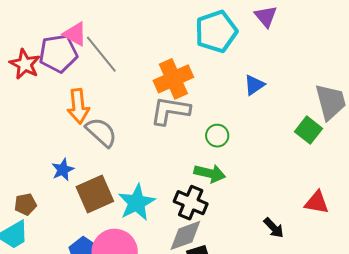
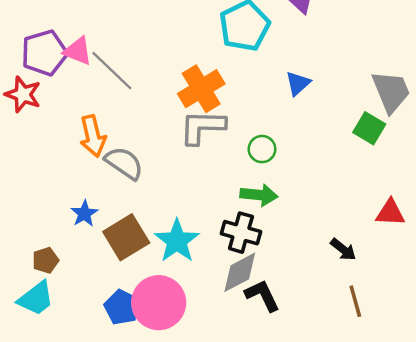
purple pentagon: (58, 53) -> (44, 53), moved

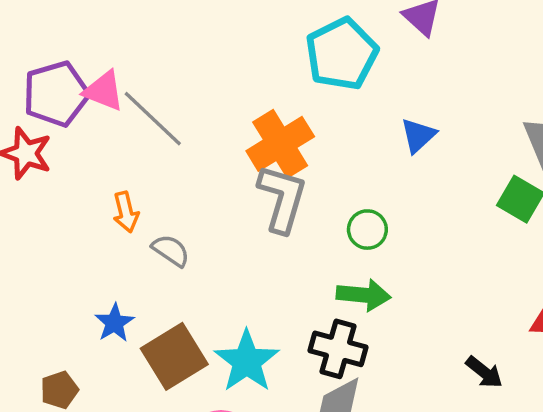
gray L-shape: (202, 127) -> (282, 198), turned 105
orange arrow: (93, 136) -> (126, 212), size x0.7
gray semicircle: (124, 163) -> (171, 250), size x0.7

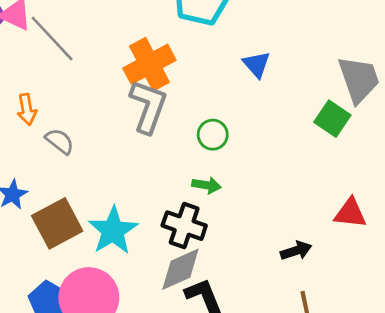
blue triangle: (418, 135) -> (257, 64), turned -32
green arrow: (364, 295) -> (207, 185), size x0.7
black arrow: (484, 372) -> (296, 251), turned -60

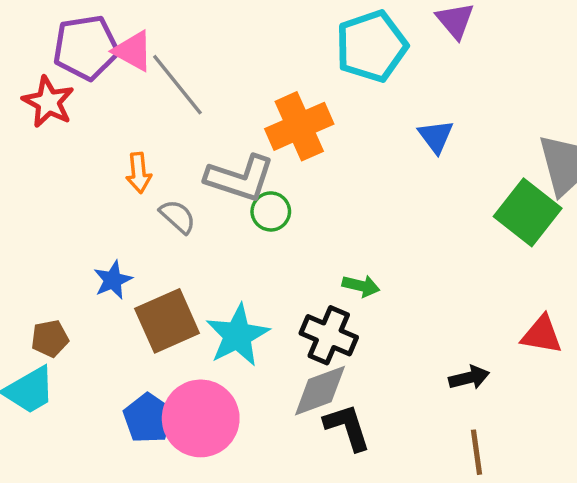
gray L-shape: (148, 107) -> (240, 178), moved, turned 84
green square: (332, 119) -> (528, 212), size x1.4
green circle: (213, 135) -> (271, 211), moved

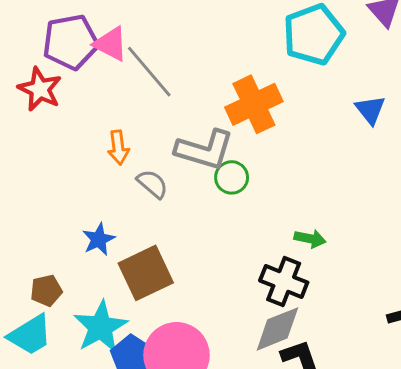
cyan star: (237, 335) -> (101, 327), moved

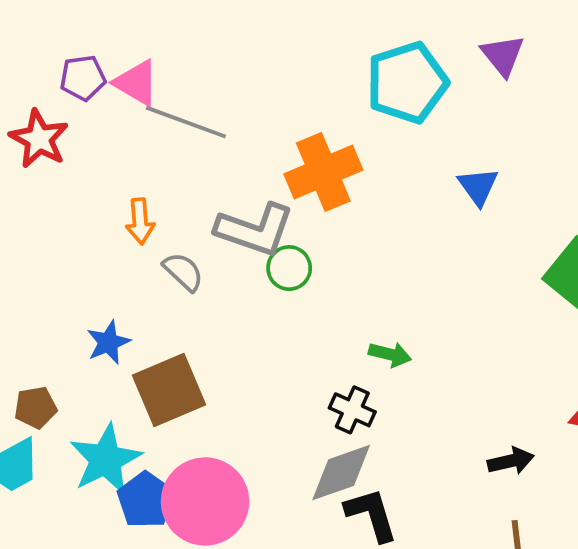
purple pentagon: (70, 42) -> (83, 78), size x0.6
gray line: (149, 72) -> (186, 122), turned -32
black cross: (284, 282) -> (352, 410), size x0.7

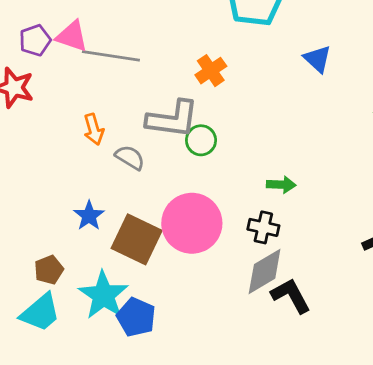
orange cross: (323, 172) -> (211, 71), size x0.6
brown square: (169, 390) -> (137, 239), turned -30
pink circle: (205, 501) -> (192, 223), moved

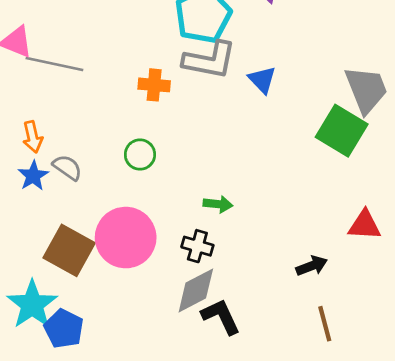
orange cross: (211, 71) -> (154, 85), turned 36
gray L-shape: (172, 119) -> (210, 60), moved
blue star: (89, 216) -> (33, 176), moved

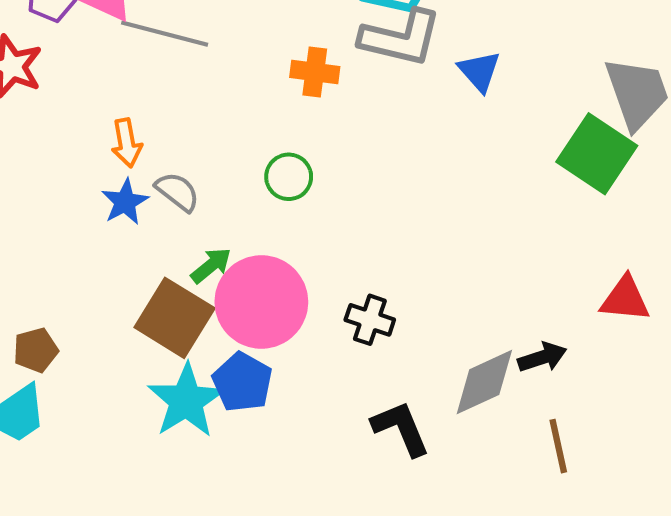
green arrow: (218, 204) -> (211, 265), moved, turned -48
gray diamond: (196, 290) -> (484, 382), moved
cyan star: (32, 305) -> (186, 401), moved
blue pentagon: (64, 329) -> (242, 382), moved

